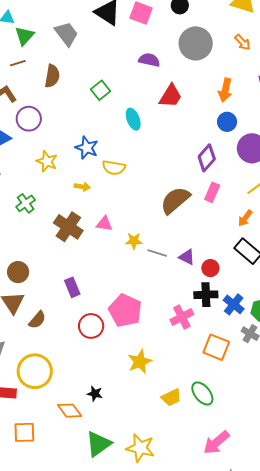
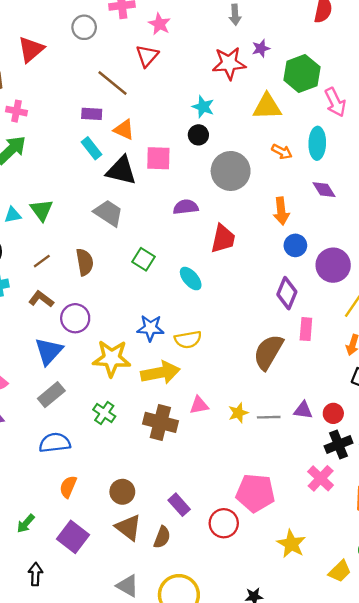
gray trapezoid: (66, 34) -> (108, 213), moved
green triangle: (25, 36) -> (41, 210), moved
yellow star: (47, 161) -> (112, 358), size x1.5
yellow arrow: (82, 187) -> (160, 373), size x2.0
purple rectangle: (72, 287) -> (179, 505), moved

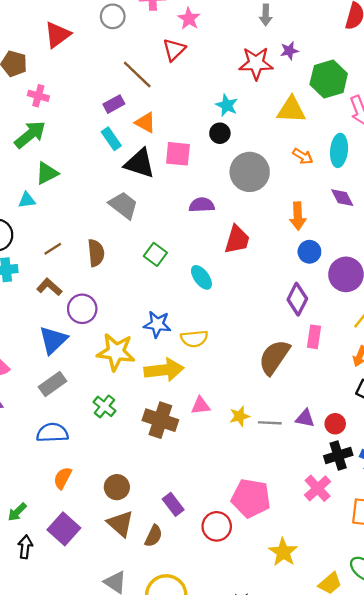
purple rectangle: (92, 114) -> (114, 104), turned -36
green triangle: (41, 210) -> (47, 173), moved, turned 35
black arrow: (35, 574) -> (25, 547), moved

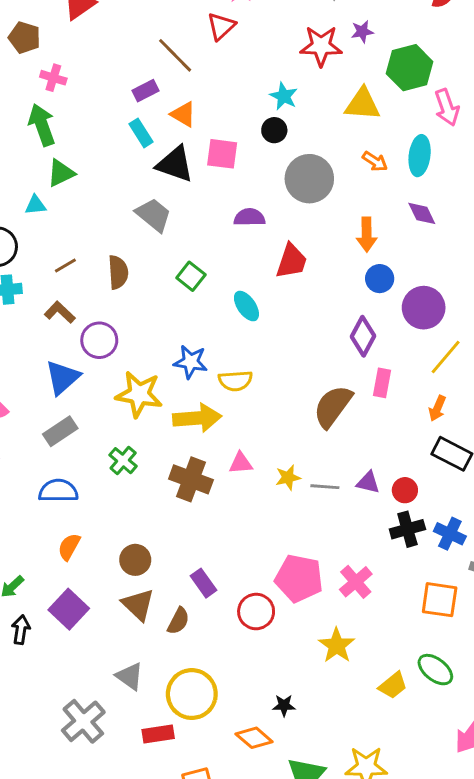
green arrow: (30, 135) -> (42, 125), turned -72
pink cross: (318, 488) -> (356, 582), moved

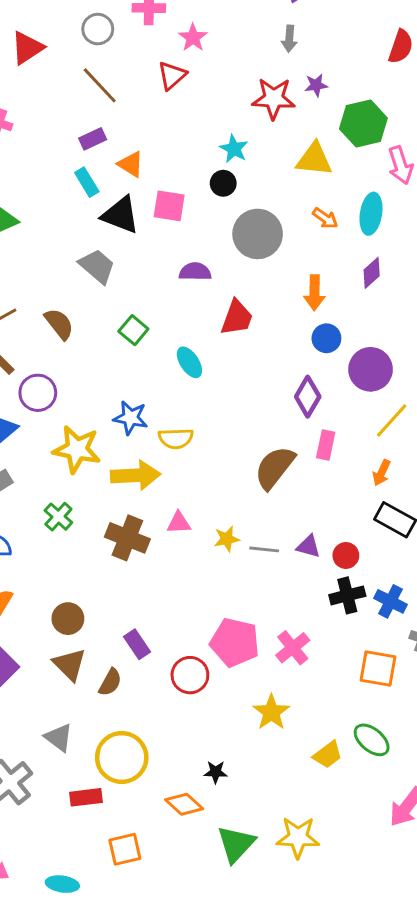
brown line: (175, 55) -> (100, 85), moved
purple diamond: (422, 213) -> (372, 273), turned 72
brown semicircle: (118, 272) -> (59, 324), turned -36

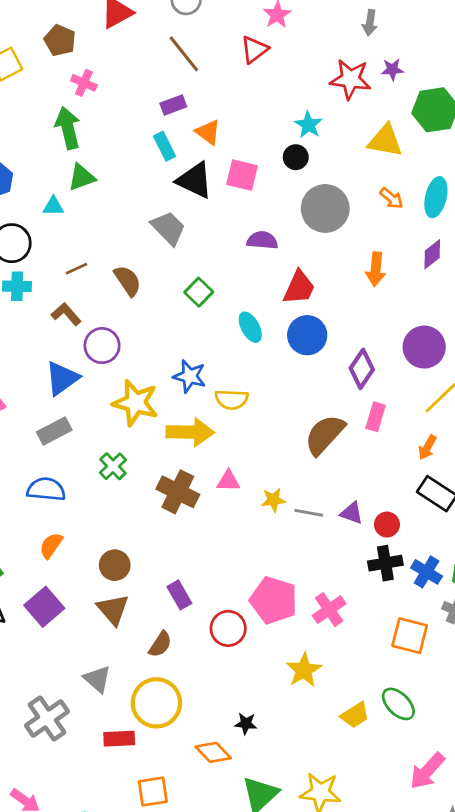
blue circle: (326, 338) -> (307, 335), moved, size x1.4
brown semicircle: (110, 682) -> (160, 644), moved

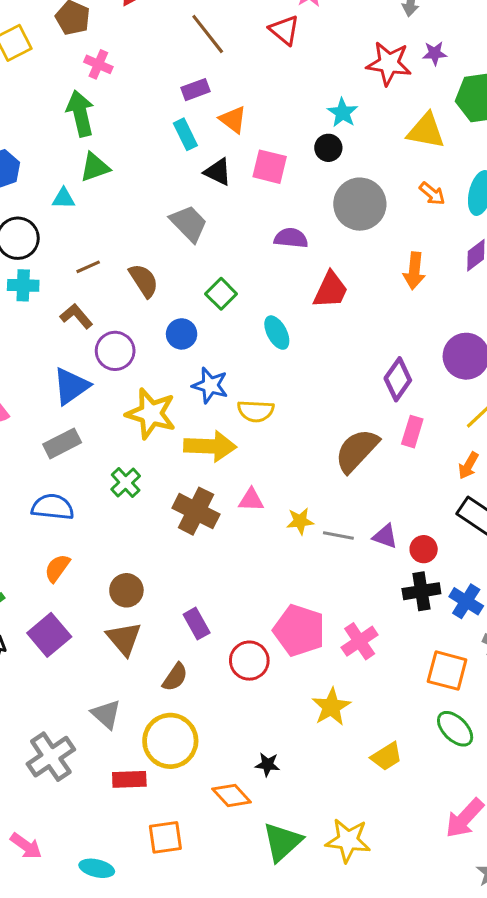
red triangle: (254, 50) -> (284, 30), turned -44
black triangle: (195, 180) -> (218, 172), size x0.7
blue circle: (307, 335) -> (182, 334), moved, size x0.7
green ellipse: (398, 704) -> (455, 729), moved

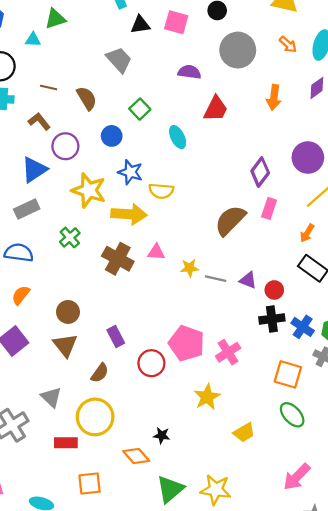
black triangle: (218, 172) -> (140, 25), turned -36
brown line: (88, 267) -> (49, 87), turned 35

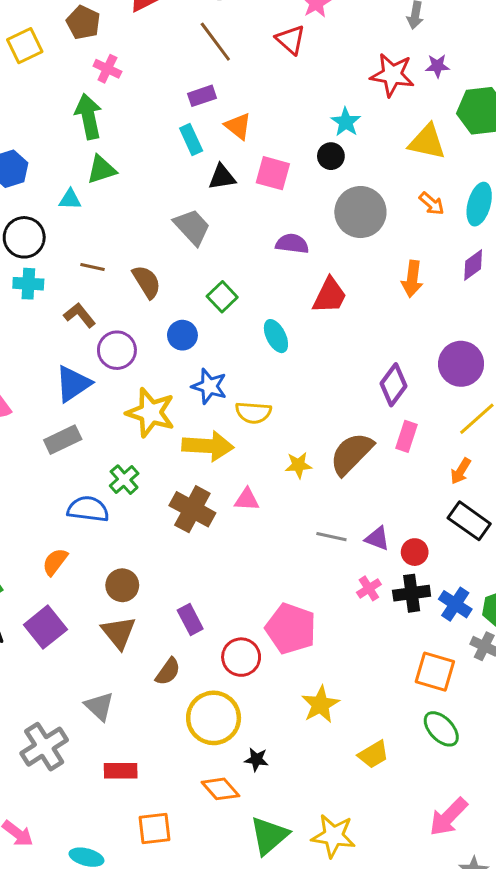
blue semicircle: (19, 253) -> (88, 509), moved
yellow star: (190, 268) -> (298, 465), moved
pink cross: (228, 352) -> (369, 588), moved, size x0.7
yellow circle: (95, 417) -> (214, 718), moved

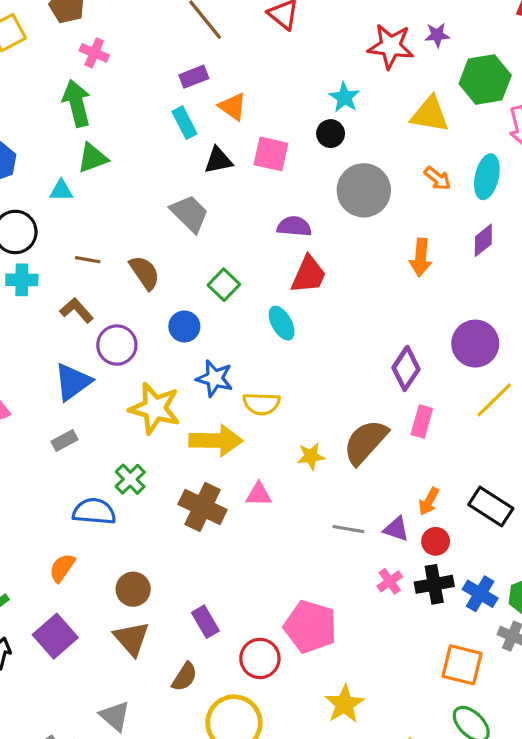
red trapezoid: (330, 296) -> (309, 275), moved
gray rectangle: (63, 440) -> (65, 441), size x0.7
orange arrow: (461, 471) -> (429, 501), moved

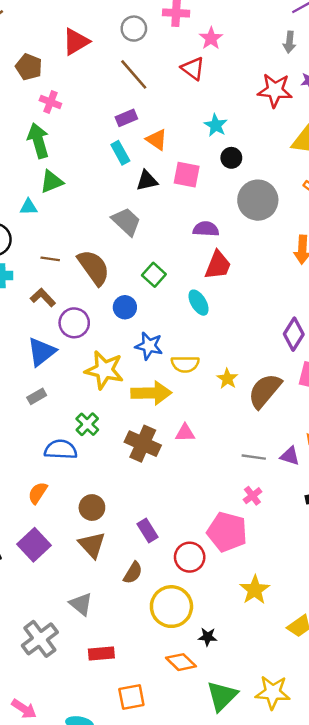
cyan star: (344, 97) -> (216, 125), moved
brown semicircle: (145, 273) -> (94, 267), size x1.4
yellow star: (311, 456) -> (227, 379), moved, turned -30
pink cross: (390, 581) -> (252, 496), moved

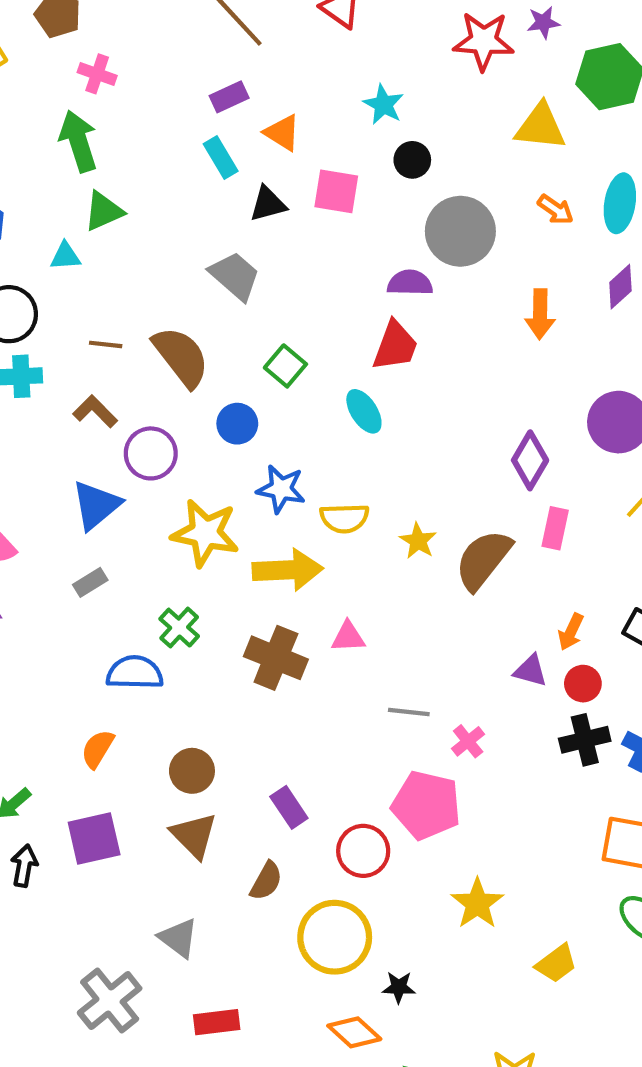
purple semicircle: (206, 229) -> (410, 283), moved
gray line: (254, 457) -> (409, 712), moved
purple square: (34, 545) -> (94, 839), turned 32

